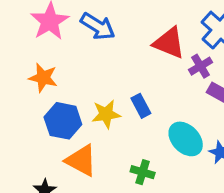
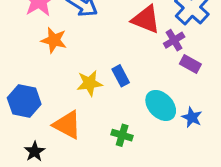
orange star: (43, 78) -> (54, 40), moved
blue hexagon: (63, 121) -> (24, 101), moved

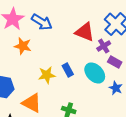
cyan ellipse: (161, 105) -> (95, 73), moved
blue star: (192, 117) -> (116, 88), moved

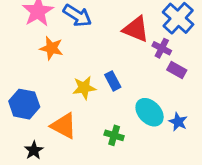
purple cross: (104, 46) -> (162, 48), turned -32
cyan ellipse: (95, 73) -> (150, 112), moved
blue star: (116, 88) -> (178, 122), moved

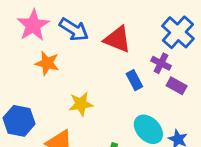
red triangle: (136, 29) -> (117, 39), moved
blue rectangle: (113, 81) -> (134, 80), moved

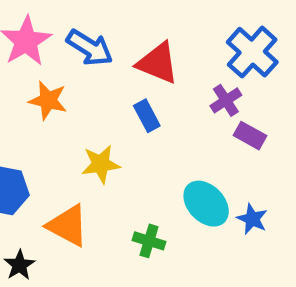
purple cross: (161, 63) -> (226, 100), turned 30
blue rectangle: (134, 80) -> (147, 116), moved

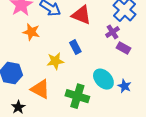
blue rectangle: (147, 116) -> (75, 47), moved
green cross: (149, 241) -> (77, 96), size x1.6

